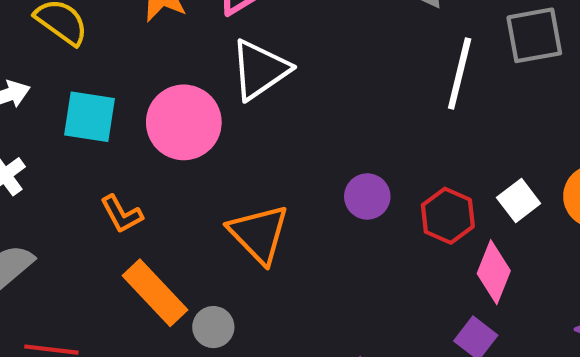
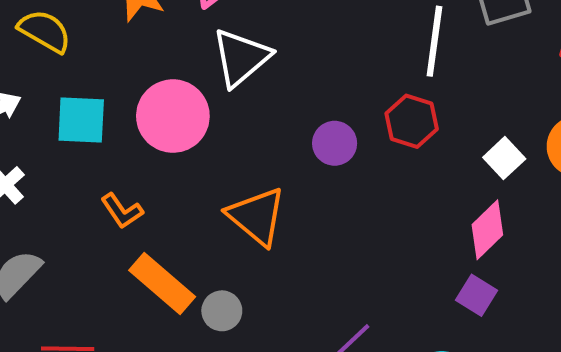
purple circle: (367, 196) -> (335, 143), moved
red hexagon: (448, 216) -> (412, 121), moved
pink diamond: (494, 272) -> (487, 230), turned 30

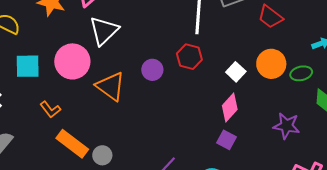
orange triangle: (257, 216) -> (111, 86), moved

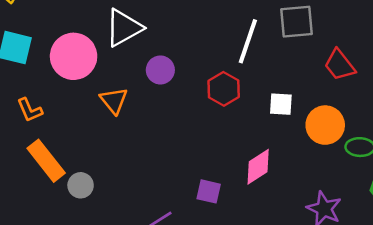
purple circle: (152, 70) -> (160, 70), moved
white square: (236, 72) -> (281, 104), moved, turned 36
orange triangle: (111, 86) -> (114, 101), size x0.7
purple square: (226, 140) -> (209, 191), moved, turned -30

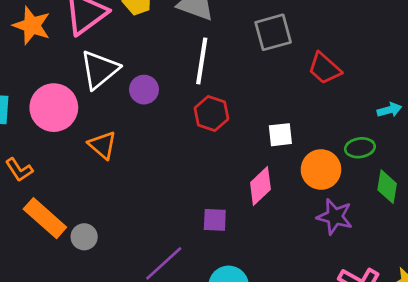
white line: (248, 41) -> (202, 61), moved
purple circle: (160, 70) -> (144, 90), moved
white square: (281, 104) -> (280, 135), moved
orange circle: (325, 125) -> (321, 170), moved

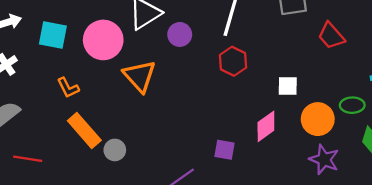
orange triangle: (103, 145) -> (140, 76), size x1.4

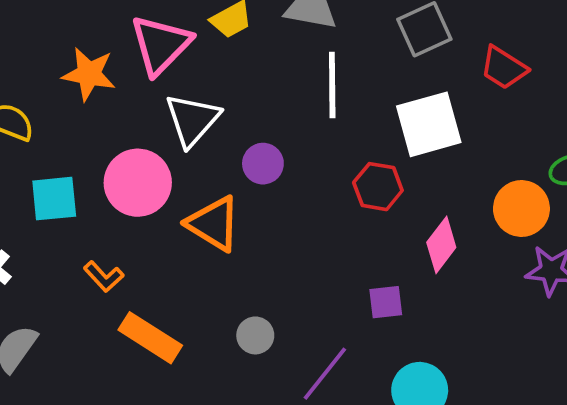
purple circle: (180, 34) -> (263, 164), moved
red hexagon: (233, 61) -> (378, 187), moved
white square: (288, 86) -> (429, 124), moved, size x1.8
gray circle: (115, 150) -> (255, 335), moved

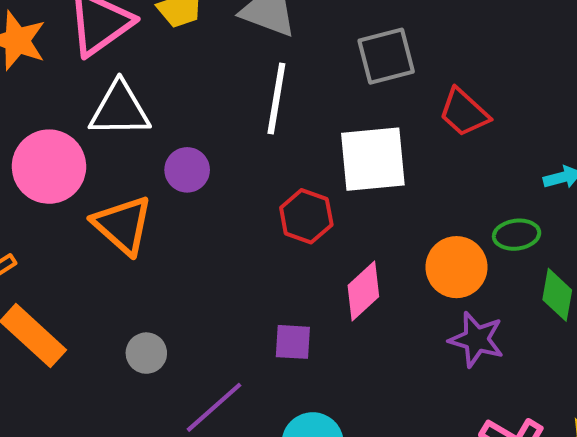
white triangle: (192, 120) -> (120, 109), turned 38

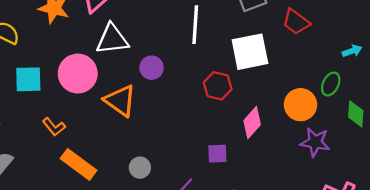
green ellipse: (517, 235) -> (331, 84), turned -50

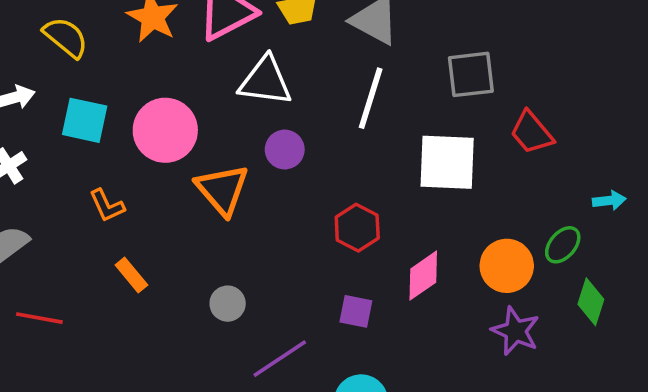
white triangle: (112, 39) -> (265, 81), moved
red hexagon: (218, 86) -> (357, 228), moved
orange rectangle: (79, 164) -> (131, 275), size x0.6

